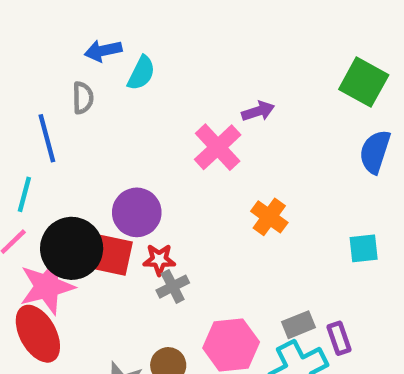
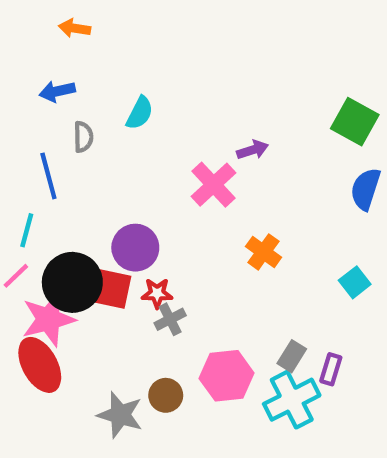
blue arrow: (103, 51) -> (57, 91), moved
cyan square: (364, 248) -> (355, 282), turned -32
gray rectangle: (299, 325) -> (292, 356), turned -36
purple rectangle: (339, 338) -> (331, 369), turned 36

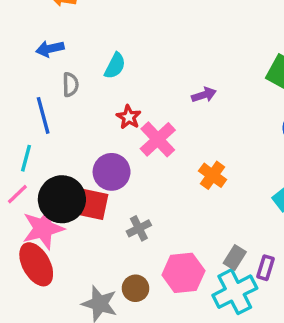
pink cross: (214, 185) -> (158, 139), moved
red star: (157, 293) -> (129, 117), moved, turned 30

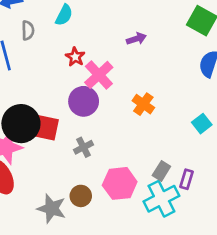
purple circle: (112, 172) -> (84, 101), moved

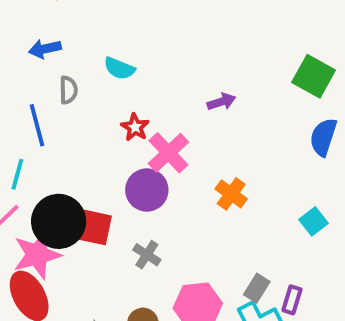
cyan semicircle: (64, 15) -> (119, 68), turned 85
gray cross: (84, 147) -> (147, 255), turned -30

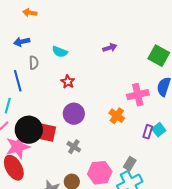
purple arrow: (221, 102) -> (110, 48), moved
pink cross: (168, 153) -> (138, 95), moved, turned 30
purple rectangle: (292, 300) -> (148, 132), moved

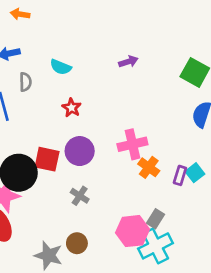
pink cross: (138, 95) -> (132, 144), moved
orange cross: (117, 116) -> (149, 167), moved
red square: (47, 133) -> (47, 159), moved
pink hexagon: (100, 173) -> (132, 231), moved

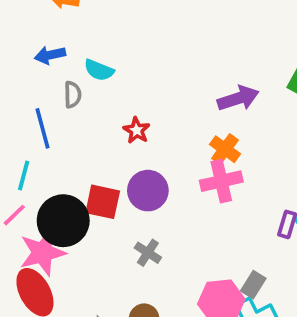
purple arrow: (128, 62) -> (238, 98), moved, size x1.5
cyan semicircle: (61, 67) -> (99, 70), moved
orange cross: (149, 167) -> (225, 149), moved

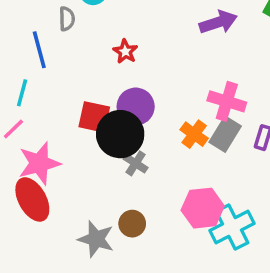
orange cross: (225, 149) -> (194, 134), moved
pink cross: (221, 181) -> (227, 101), moved, turned 30
black circle: (63, 221) -> (120, 134), moved
gray rectangle: (253, 285) -> (225, 134), moved, size x1.4

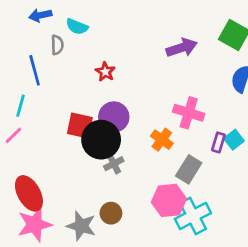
gray rectangle: (225, 134) -> (189, 169), moved
pink star: (39, 163) -> (35, 224), moved
gray cross: (136, 163) -> (114, 164), turned 30

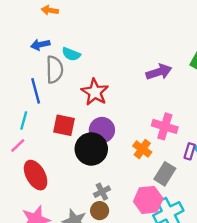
gray semicircle: (57, 45) -> (55, 70), size x1.6
red star: (105, 72) -> (95, 92), size x1.6
red square: (80, 125) -> (64, 125), moved
gray cross: (114, 164) -> (102, 192), moved
red ellipse: (29, 193) -> (36, 175), moved

